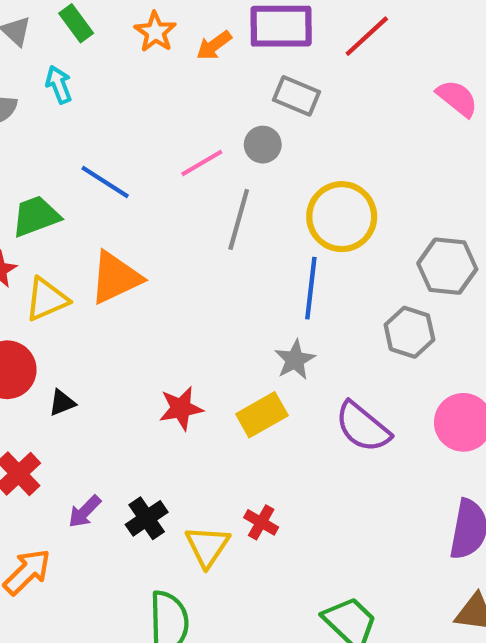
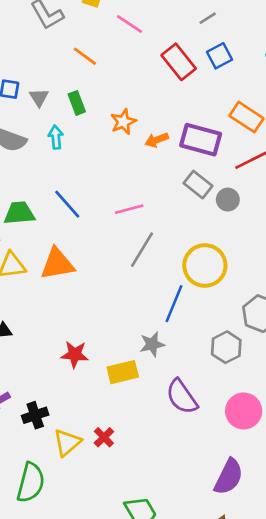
gray circle: (263, 145) -> (228, 200), moved

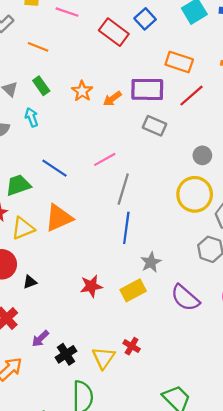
gray circle: (228, 200) -> (202, 155), moved
yellow circle: (205, 265) -> (195, 194), moved
blue line: (174, 304) -> (126, 228), moved
black cross: (35, 415) -> (66, 354), moved

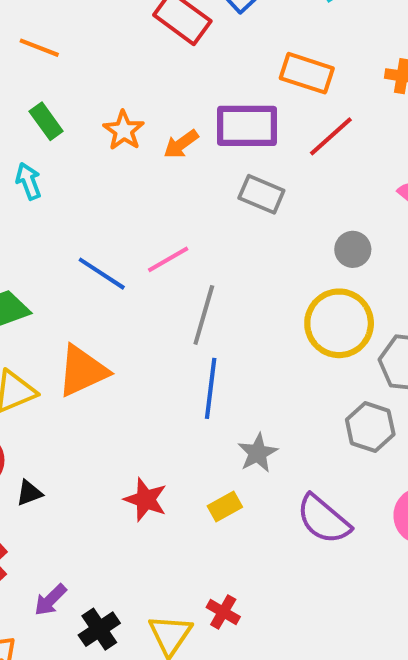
blue line: (55, 168) -> (102, 274), moved
red star: (91, 286) -> (146, 500), turned 30
yellow rectangle: (133, 290) -> (225, 506), size x0.7

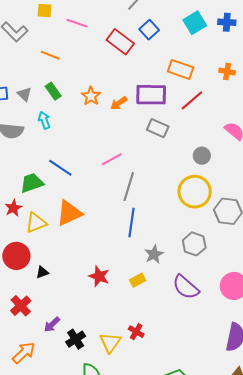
blue line: (102, 274) -> (60, 168), moved
gray hexagon: (370, 427) -> (194, 244), moved

